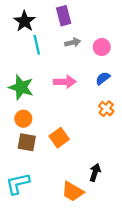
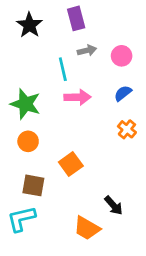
cyan line: (37, 45) -> (63, 69), moved
brown square: (27, 142) -> (33, 185), moved
black arrow: (95, 172) -> (114, 205), turned 120

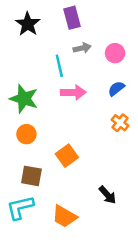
orange trapezoid: (87, 228) -> (64, 216), moved

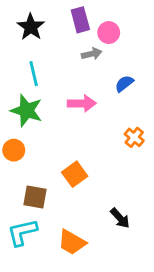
pink circle: (115, 53) -> (109, 33), moved
cyan line: (59, 66) -> (34, 74), moved
blue semicircle: (116, 89) -> (124, 84), moved
orange circle: (26, 134) -> (14, 150), moved

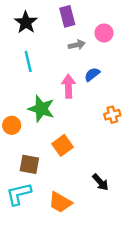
pink circle: (109, 33) -> (104, 33), moved
blue semicircle: (124, 84) -> (92, 74), moved
pink arrow: (82, 103) -> (68, 86), turned -90
green star: (27, 110) -> (41, 109), moved
orange cross: (134, 137) -> (112, 115), turned 35

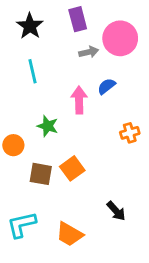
pink circle: (104, 33) -> (120, 38), size x1.6
green star: (41, 109) -> (48, 126), size x0.7
brown square: (29, 164) -> (41, 174), moved

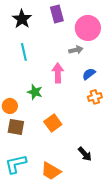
gray arrow: (89, 52) -> (76, 50), moved
blue semicircle: (106, 86) -> (89, 74), moved
brown square: (41, 174) -> (16, 127), moved

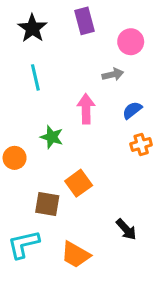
pink circle: (88, 28) -> (131, 42), size x0.7
brown square: (16, 127) -> (47, 204), moved

